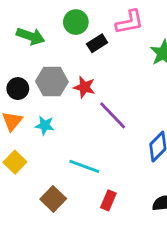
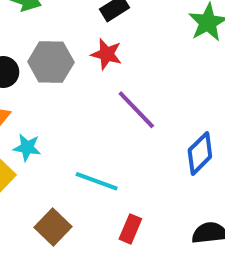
red star: (84, 87) -> (107, 54), moved
cyan star: (45, 125) -> (27, 147), moved

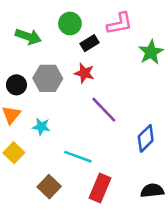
cyan star: (27, 147) -> (41, 127), moved
red rectangle: (130, 229) -> (100, 188), size x1.5

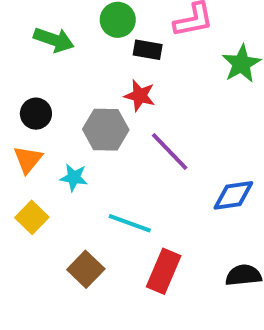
black rectangle: (90, 43) -> (148, 50), turned 42
gray hexagon: (48, 78) -> (106, 130), moved
blue diamond: (146, 138) -> (233, 195), turned 36

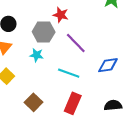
cyan star: (74, 177) -> (37, 55), moved
cyan line: (130, 223) -> (69, 73), moved

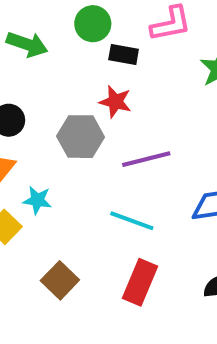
purple line: (76, 43) -> (146, 159), turned -60
cyan star: (37, 55) -> (37, 200), moved

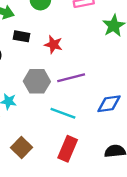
black rectangle: (124, 54) -> (21, 36), moved
gray hexagon: (80, 137) -> (37, 81), moved

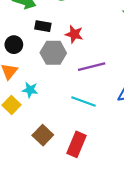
gray hexagon: (37, 81) -> (53, 53), moved
red rectangle: (68, 149) -> (76, 144), moved

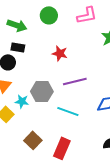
black rectangle: (43, 26) -> (18, 47), moved
gray hexagon: (53, 53) -> (42, 91), moved

